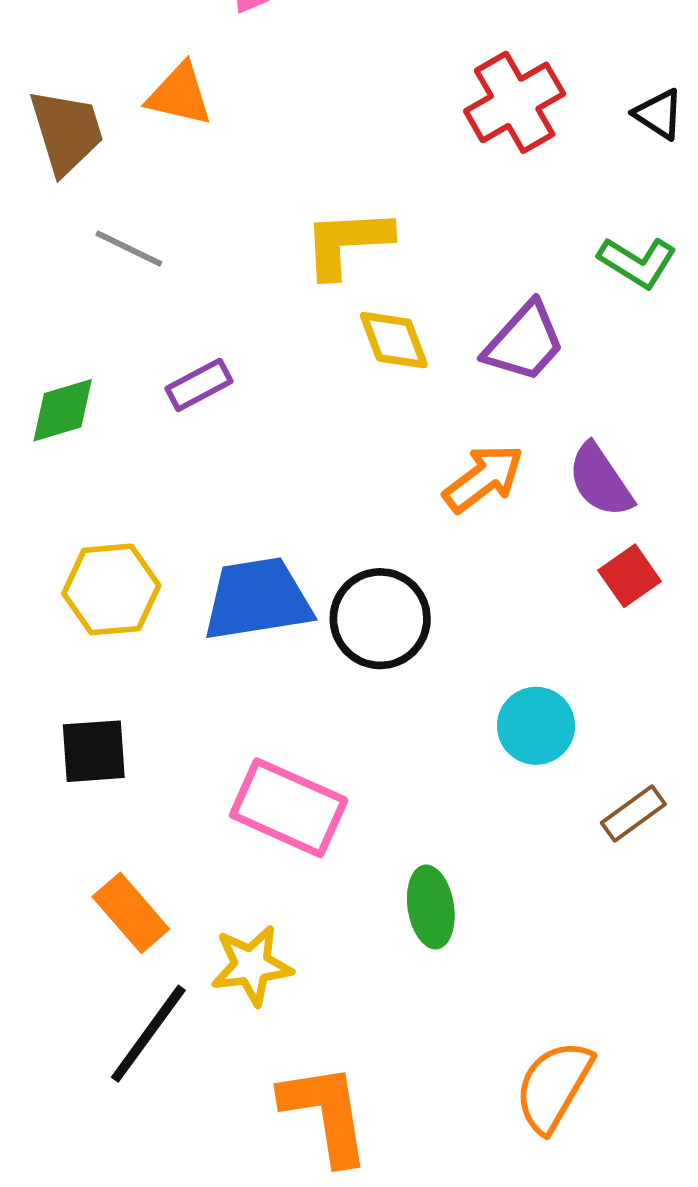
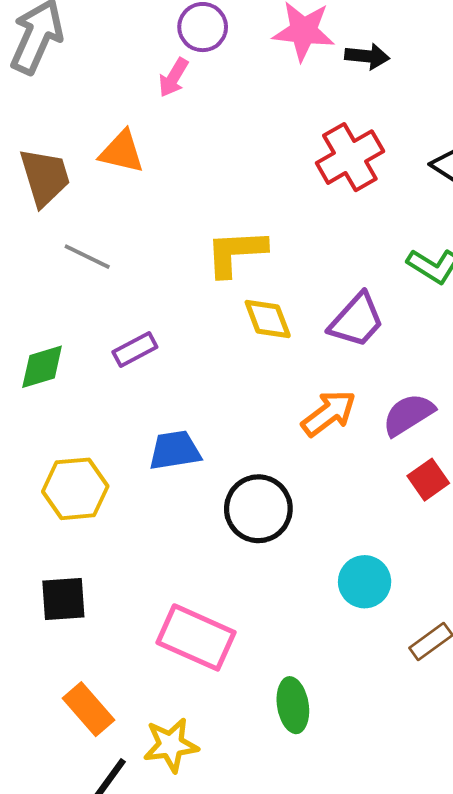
purple semicircle: (600, 480) -> (408, 415), turned 92
blue trapezoid: (257, 599) -> (175, 450), moved, size x0.7

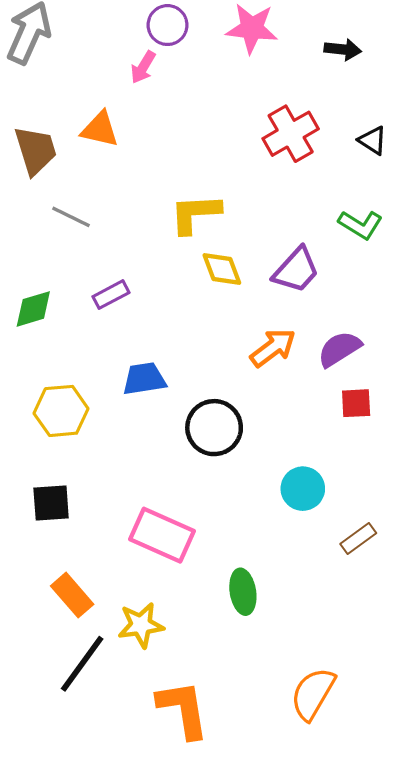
black arrow: (367, 56) -> (343, 49), moved
red square: (428, 480) -> (356, 403), turned 32

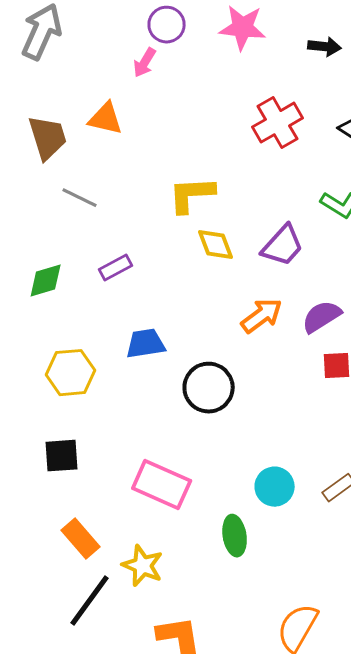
cyan circle: (303, 489) -> (275, 487), moved
yellow star: (141, 625) -> (143, 566), turned 30

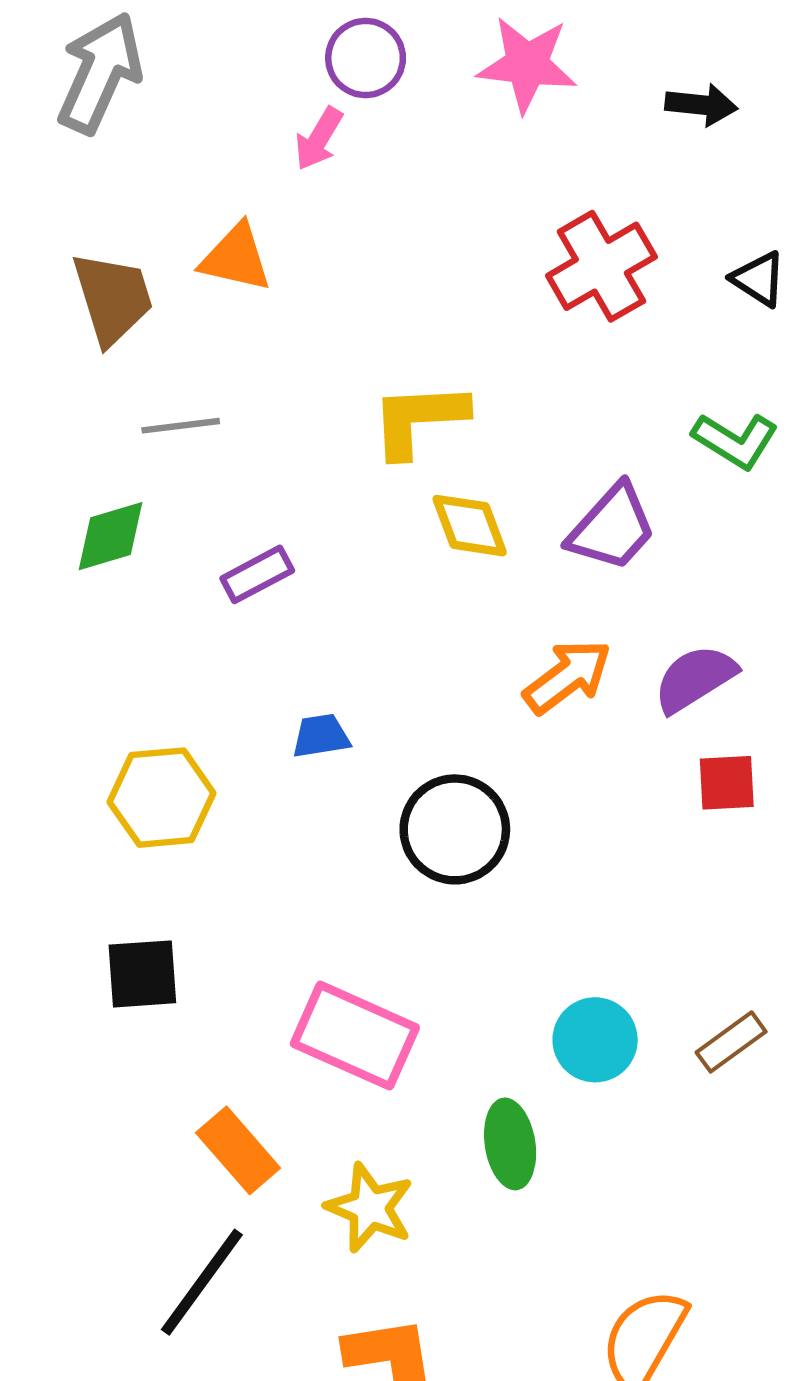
gray line: (80, 198) -> (181, 426), turned -33
green diamond: (46, 281) -> (111, 536), moved
blue trapezoid: (146, 344) -> (321, 736), size x0.7
orange rectangle: (81, 539) -> (238, 1150), moved
yellow star: (143, 566) -> (370, 1208), moved

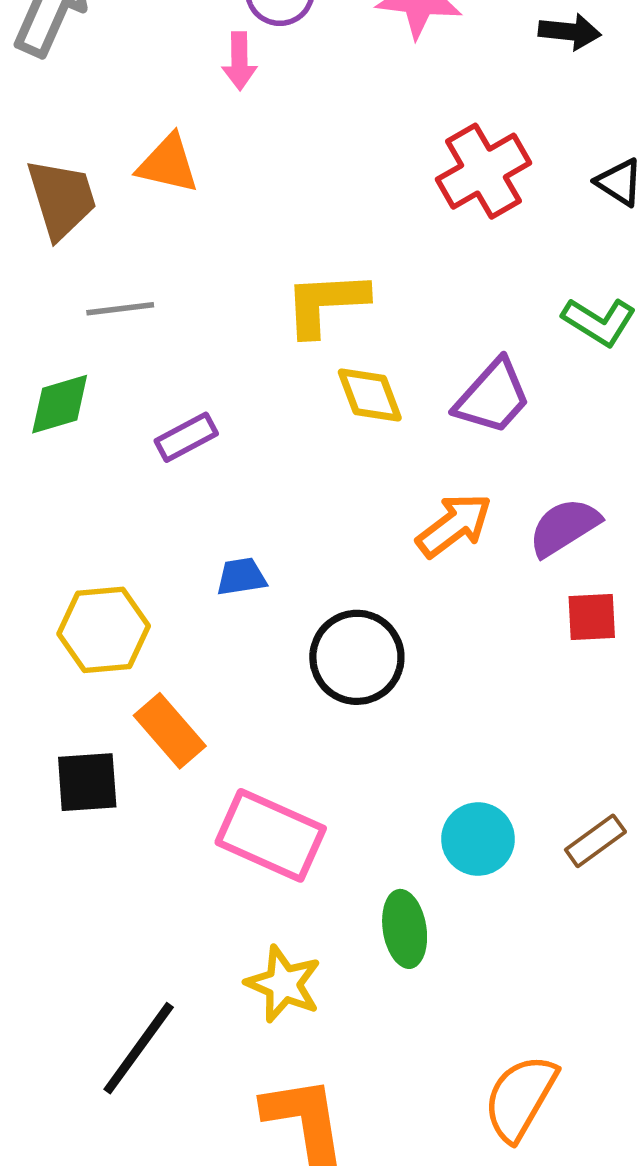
pink arrow: (319, 139) -> (239, 61), turned -32
orange rectangle: (238, 1150) -> (170, 731), moved

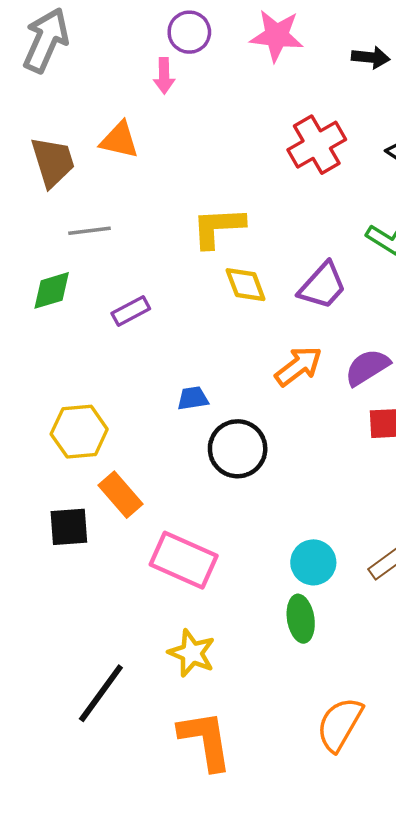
blue trapezoid: (241, 577) -> (193, 398), moved
green ellipse: (405, 929) -> (301, 619), moved

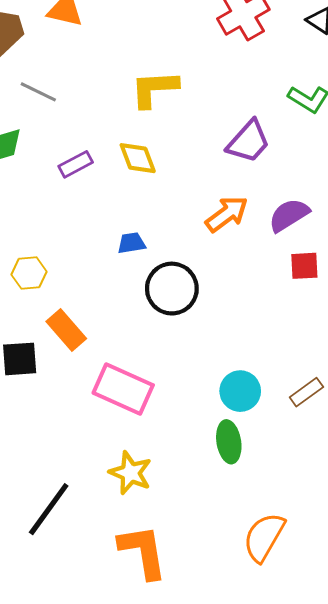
gray line: (89, 231) -> (38, 92), turned 33
yellow diamond: (246, 285) -> (138, 158), moved
yellow hexagon: (79, 432) -> (29, 273), size x0.7

